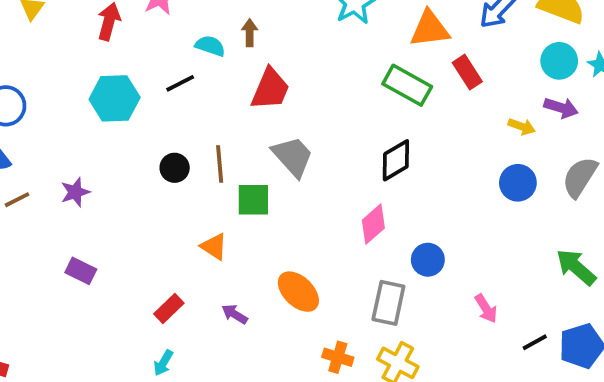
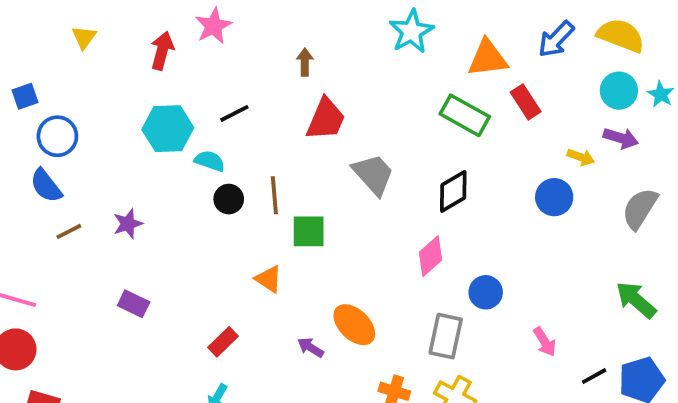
cyan semicircle: (210, 46) -> (210, 161), moved
gray trapezoid: (293, 157) -> (373, 174), moved
blue circle: (518, 183) -> (554, 197), moved
purple arrow: (235, 314) -> (311, 348), moved

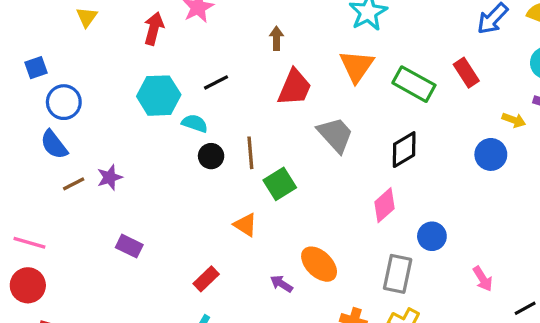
orange triangle: (488, 58) -> (357, 66), moved, turned -48
purple star: (128, 224) -> (110, 177), moved
green square: (309, 231) -> (280, 184), turned -32

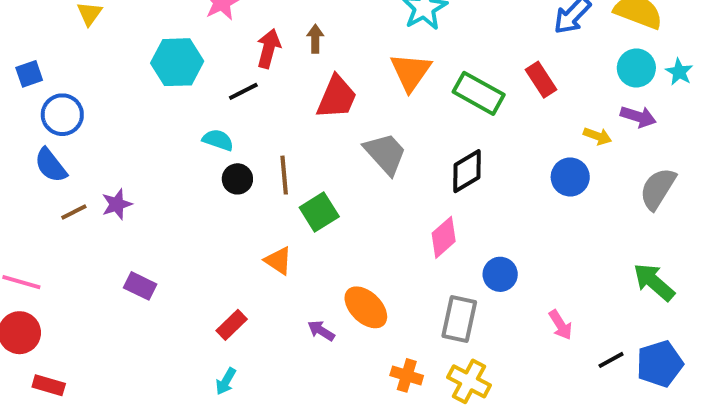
red arrow: (154, 28) -> (269, 49), moved
cyan hexagon: (159, 96) -> (177, 62), moved

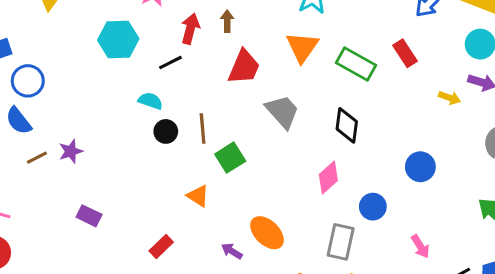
black diamond: (467, 171) -> (347, 125), turned -52
blue circle: (570, 177) -> (420, 167), moved

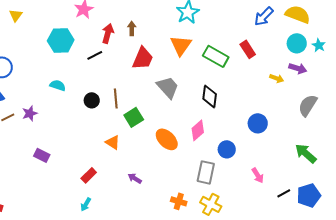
cyan semicircle: (150, 101) -> (58, 85), moved
orange ellipse: (267, 233) -> (167, 139), moved

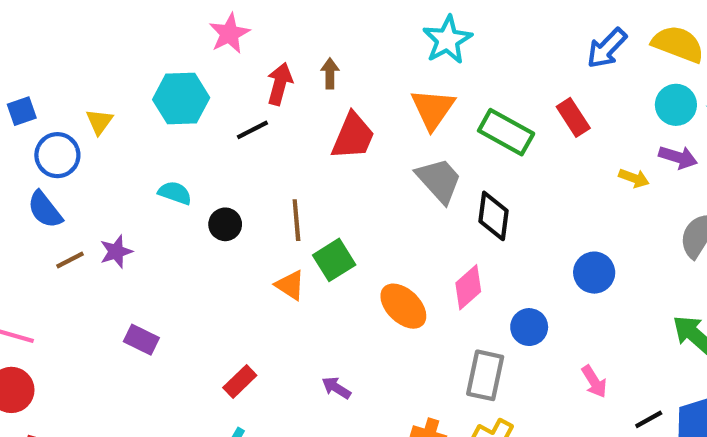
yellow triangle: (16, 15) -> (99, 122), moved
gray trapezoid: (168, 87) -> (439, 180), moved
black circle: (92, 100) -> (225, 224), moved
orange triangle: (113, 142) -> (290, 285), moved

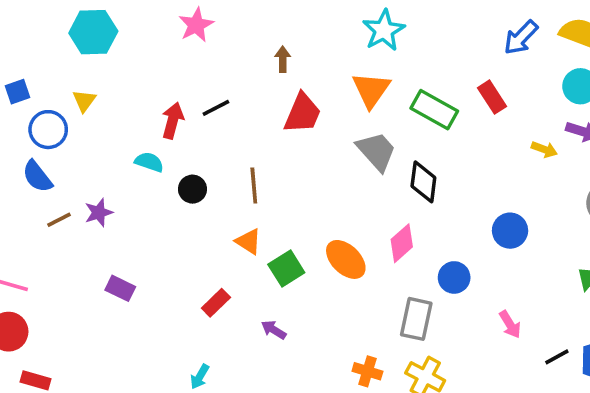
red arrow: (280, 84) -> (173, 121), moved
cyan hexagon: (181, 99) -> (93, 32), moved
green square: (334, 260) -> (286, 268), moved
red rectangle: (240, 382) -> (216, 303), moved
purple arrow: (336, 388) -> (274, 330), moved

